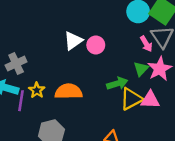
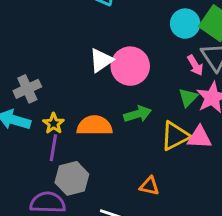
pink circle: (96, 45) -> (130, 66), size x1.6
green arrow: (117, 83) -> (138, 114), moved
purple line: (21, 101) -> (53, 148), moved

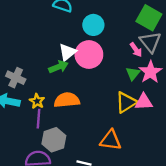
cyan circle: (185, 24) -> (93, 25), moved
gray cross: (27, 89) -> (16, 78), turned -36
green arrow: (138, 114) -> (59, 67), moved
orange triangle: (149, 186) -> (111, 140), size x1.5

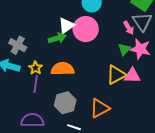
pink star: (150, 72) -> (140, 49), turned -30
gray hexagon: (54, 140) -> (65, 103), moved
orange triangle: (111, 140) -> (100, 108), turned -40

